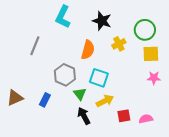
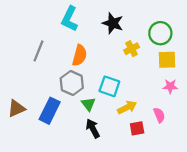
orange semicircle: (88, 50) -> (80, 55), moved
blue rectangle: (45, 100) -> (50, 111), size x1.6
yellow arrow: (105, 101) -> (127, 107), moved
pink semicircle: (146, 119) -> (159, 115), moved, turned 80

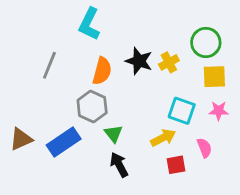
black star: (113, 23) -> (139, 61), moved
cyan square: (109, 86) -> (182, 111), moved
blue rectangle: (50, 111) -> (64, 142), turned 30

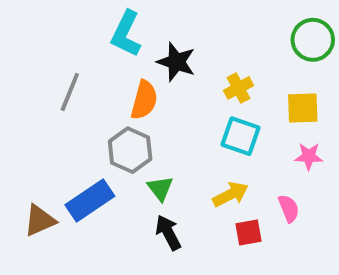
green circle: (206, 43) -> (313, 40), moved
black star: (139, 61) -> (176, 62), moved
cyan square: (182, 111) -> (241, 136), moved
brown triangle: (21, 139) -> (40, 220), moved

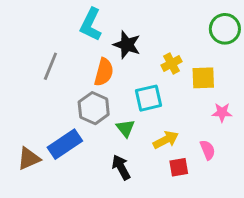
yellow square: (303, 108) -> (203, 78), moved
cyan square: (241, 136) -> (148, 98), moved, turned -32
green triangle: (160, 188) -> (125, 128), moved

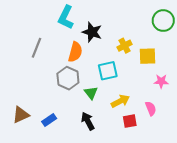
blue rectangle: (65, 144) -> (49, 120), moved, size x0.6

